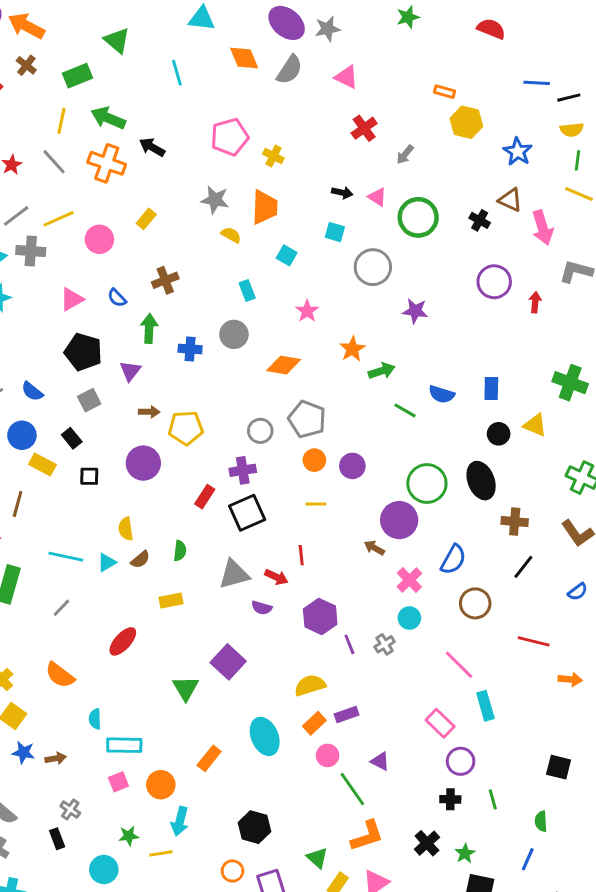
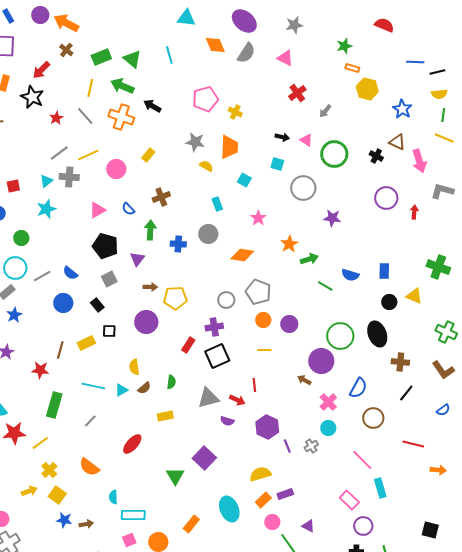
green star: (408, 17) -> (344, 46), moved
gray star: (328, 29) -> (294, 25), moved
green triangle: (117, 40) -> (132, 59), moved
yellow rectangle: (42, 464) -> (86, 343), moved, turned -54

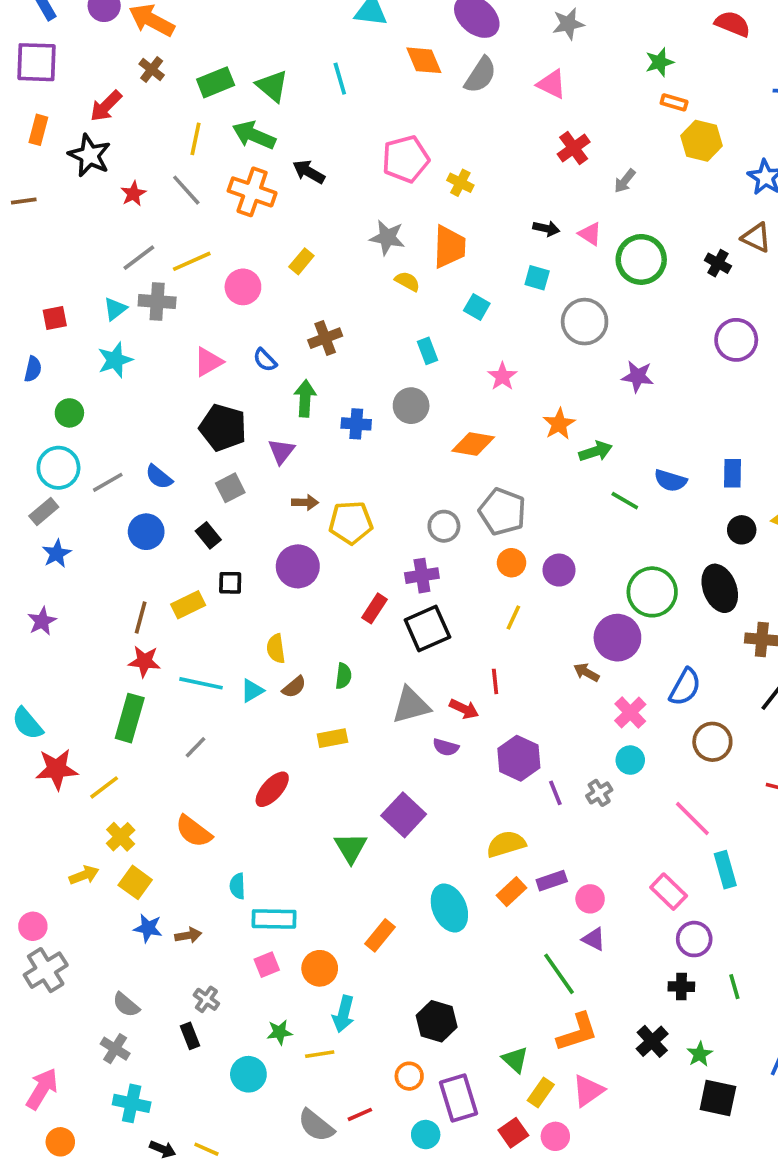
yellow line: (264, 350) -> (513, 618), turned -64
red star: (40, 370) -> (144, 661), moved
pink circle: (272, 522) -> (590, 899), moved

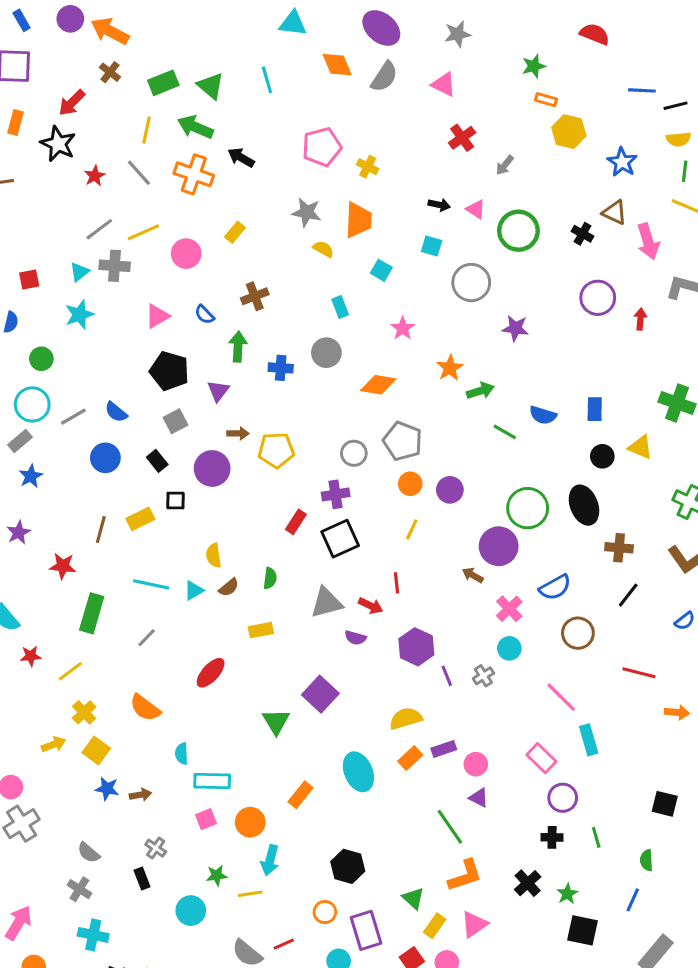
purple circle: (298, 566) -> (212, 468), moved
red star: (144, 661) -> (63, 566), moved
blue semicircle: (685, 687) -> (555, 587), turned 32
red star: (57, 769) -> (31, 656), size x0.6

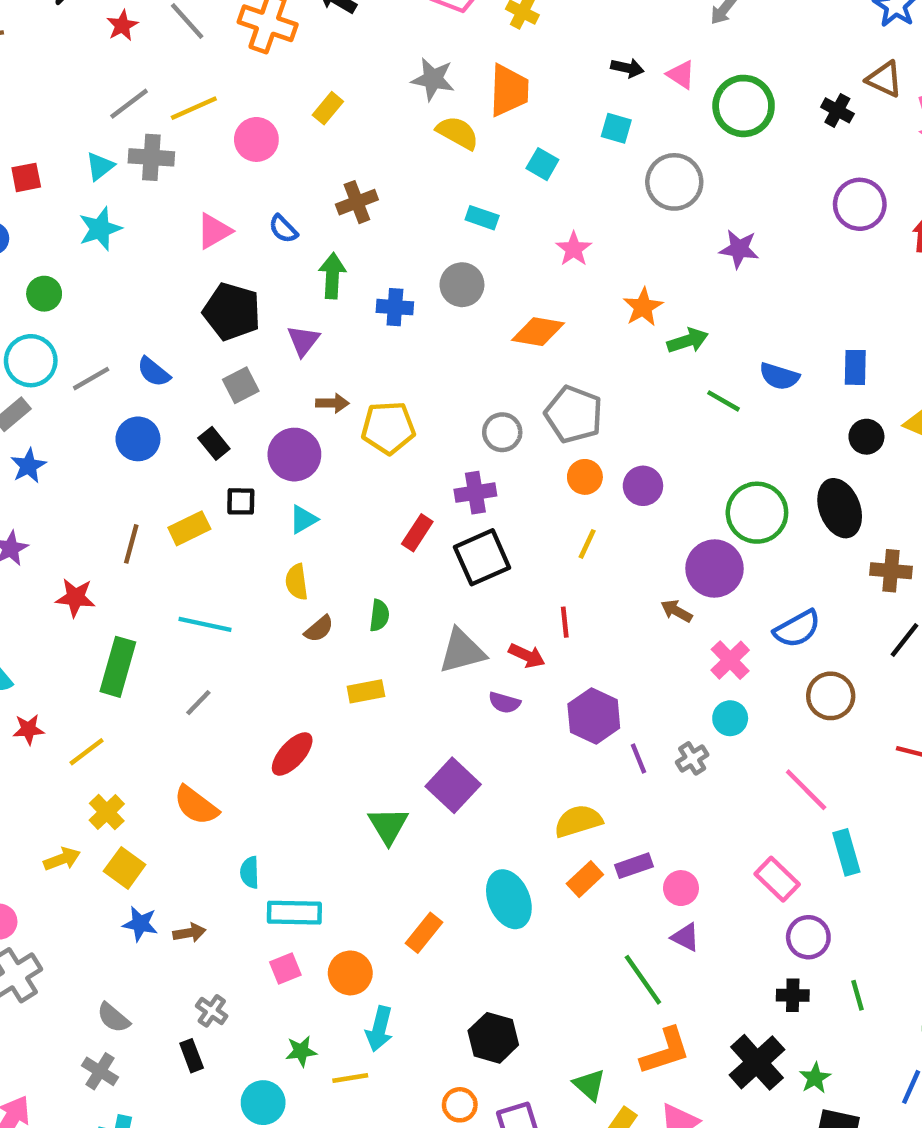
yellow semicircle: (323, 249) -> (458, 133), size x1.4
cyan rectangle: (340, 307) -> (482, 218), turned -50
cyan triangle: (194, 590) -> (303, 519), moved
black cross: (528, 883) -> (757, 1062), size x1.4

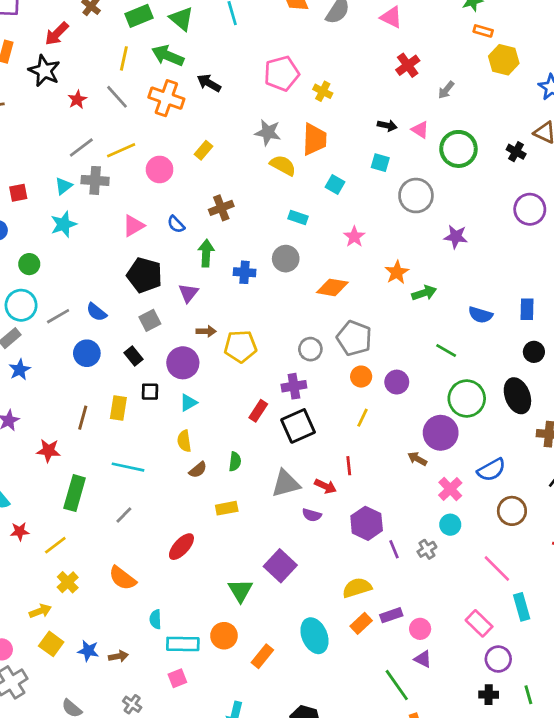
green line: (723, 401) -> (446, 350), moved
yellow rectangle: (189, 528) -> (118, 408), turned -55
yellow square: (125, 868) -> (51, 644), moved
orange circle: (350, 973) -> (224, 636), moved

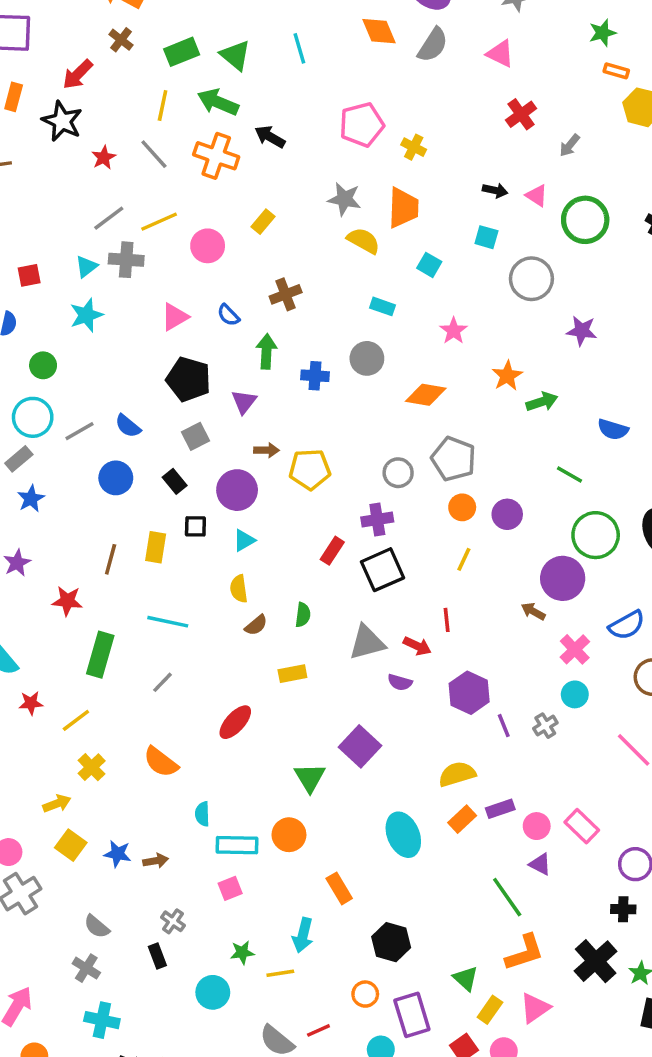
pink rectangle: (479, 623) -> (582, 826), moved
orange rectangle: (262, 656) -> (339, 888), moved, turned -70

